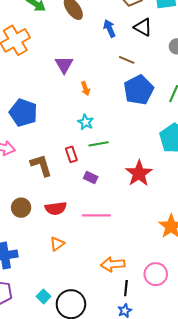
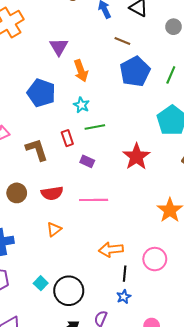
orange arrow: (85, 88) -> (81, 71), size x1.5
blue pentagon: (23, 113) -> (41, 93), moved

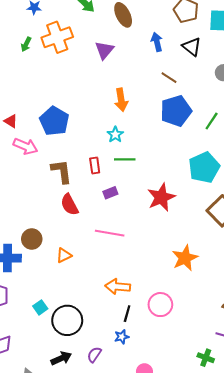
purple triangle: (59, 47) -> (104, 50), moved
blue pentagon: (41, 93) -> (54, 121), moved
purple rectangle: (87, 161) -> (110, 193), turned -56
brown circle: (17, 193) -> (32, 239), moved
red semicircle: (52, 193) -> (69, 205), moved, turned 60

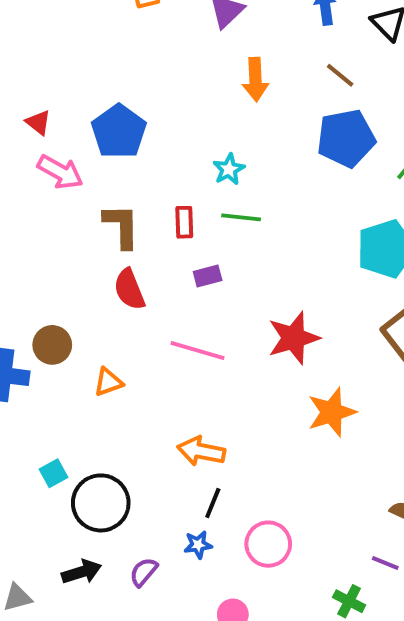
orange arrow: (121, 100) -> (255, 80), moved
red star: (161, 197) -> (294, 338), moved
pink circle: (160, 305) -> (268, 544), moved

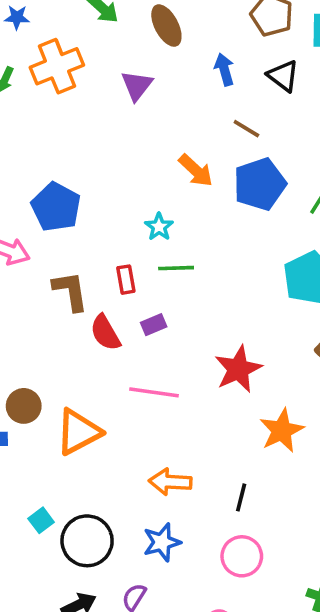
orange arrow: (255, 80) -> (196, 170), moved, turned -36
red semicircle: (129, 289) -> (105, 333), moved
orange triangle: (108, 382) -> (78, 432), size x1.8
black line: (213, 503) -> (241, 497), moved
blue star: (198, 545) -> (162, 542), moved, size x1.5

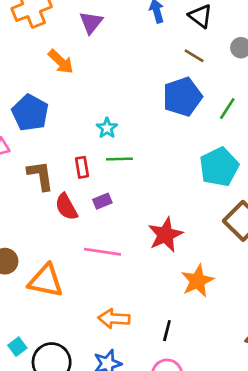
brown line: (246, 129) -> (194, 56), moved
orange arrow: (196, 170) -> (61, 62), moved
orange triangle: (78, 432) -> (46, 281), turned 39

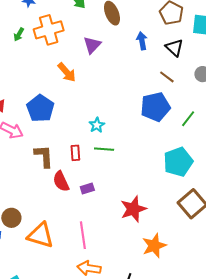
purple rectangle: (102, 201) -> (87, 188), moved
pink line: (102, 252) -> (83, 235), moved, turned 68

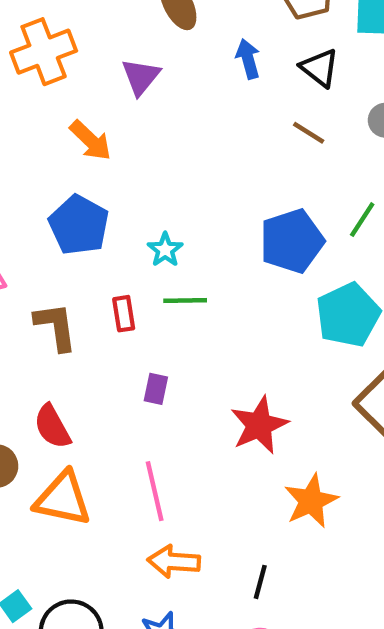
blue pentagon: (155, 107) -> (292, 241), moved
blue pentagon: (40, 108) -> (79, 225), moved
red semicircle: (61, 181) -> (52, 427), moved
purple rectangle: (87, 188) -> (156, 389), turned -56

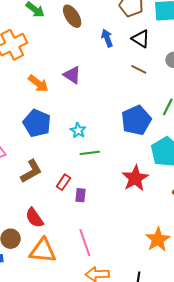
purple triangle: (141, 77) -> (72, 75), moved, turned -30
red rectangle: (124, 314) -> (63, 182), moved, turned 49
brown L-shape: (56, 327) -> (31, 171), turned 75
red star: (259, 425) -> (135, 178), moved

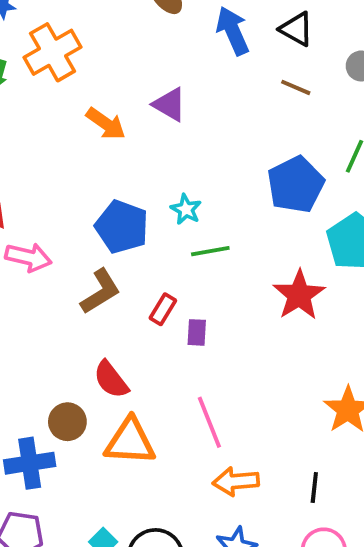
blue arrow: (107, 38) -> (233, 31), size x1.4
blue pentagon: (37, 123) -> (122, 227), moved

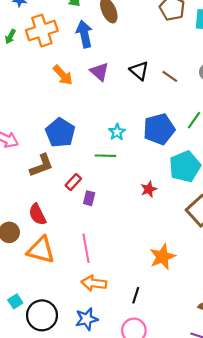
black triangle: (297, 29) -> (139, 71), moved
blue arrow: (233, 31) -> (84, 34), moved
cyan star: (186, 209) -> (117, 132), moved
red star: (299, 295) -> (149, 189), size x0.6

